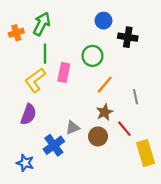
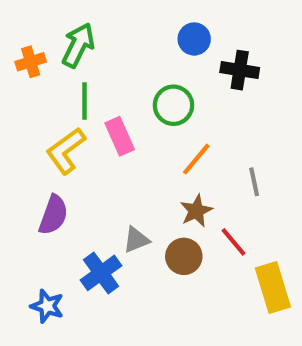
pink rectangle: (64, 72) -> (120, 136), turned -36

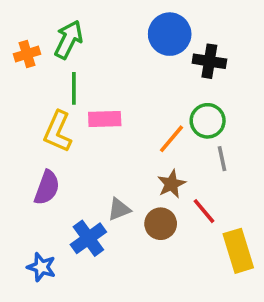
blue circle: (194, 39) -> (170, 34), size x1.5
green circle: (173, 105) -> (208, 121), moved
pink rectangle: (120, 136) -> (105, 119), turned -68
yellow L-shape: (66, 151) -> (58, 132), turned -30

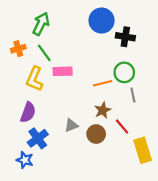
orange cross: (27, 54) -> (18, 49), moved
green line: (74, 88) -> (44, 53), turned -36
orange line: (171, 139) -> (103, 83), turned 36
blue cross: (88, 238) -> (38, 138), moved

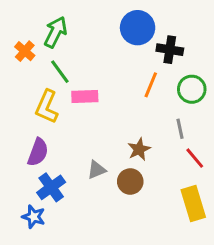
orange cross: (18, 49) -> (25, 51), moved, turned -32
green circle: (124, 72) -> (192, 89), moved
orange line: (103, 83) -> (151, 85), moved, turned -54
red line: (122, 126) -> (195, 158), moved

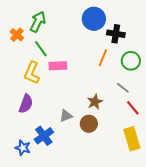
gray line: (180, 129) -> (123, 88), turned -40
blue cross: (51, 187) -> (44, 136), moved

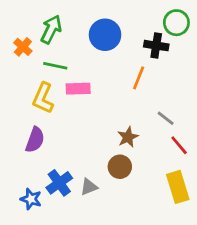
blue circle: (94, 19) -> (105, 35), moved
green line: (41, 49) -> (55, 66), turned -42
green circle: (131, 61) -> (176, 23), moved
gray triangle: (66, 116) -> (89, 187), moved

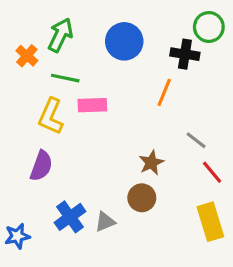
blue star: (31, 199) -> (17, 236), moved, turned -30

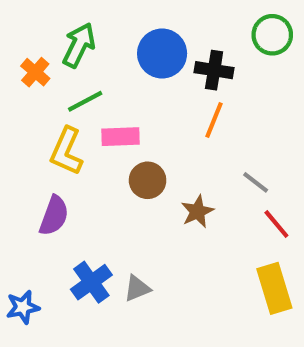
black cross: (185, 54) -> (214, 70), moved
green line: (65, 78) -> (85, 101), turned -40
brown circle: (142, 198) -> (148, 180), moved

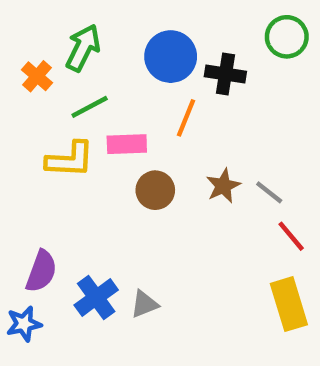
orange line: (214, 120) -> (186, 118), moved
yellow L-shape: (66, 151) -> (70, 159), turned -111
brown star: (197, 211) -> (223, 186), moved
purple semicircle: (54, 216) -> (41, 271), moved

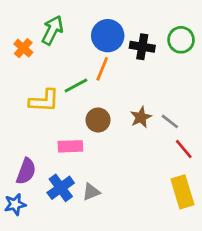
green circle: (287, 37) -> (181, 40), moved
green line: (90, 107) -> (76, 85), moved
orange line: (186, 118) -> (102, 69), moved
pink rectangle: (127, 144) -> (70, 146), moved

